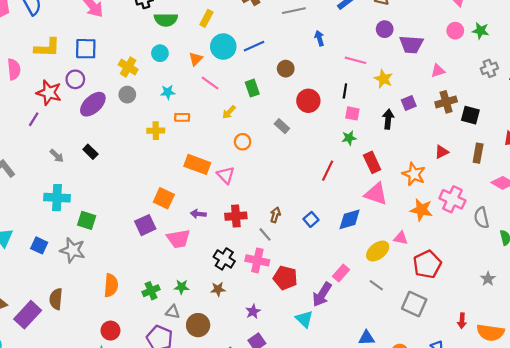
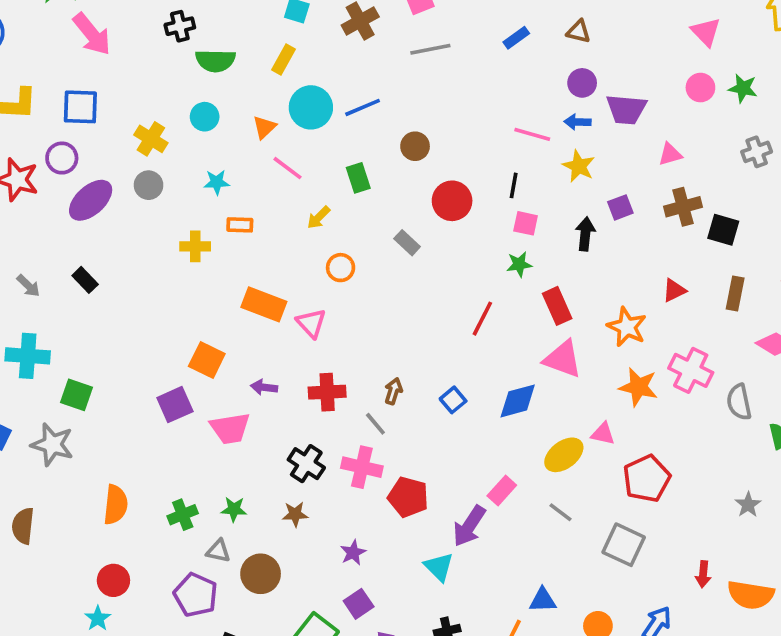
blue arrow: (319, 38) -> (577, 122), moved, turned -72

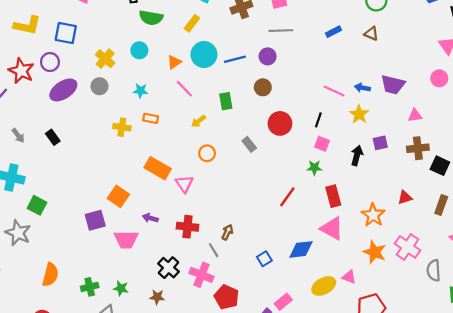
purple circle: (582, 83) -> (268, 56), moved
blue square: (453, 400) -> (264, 259), moved

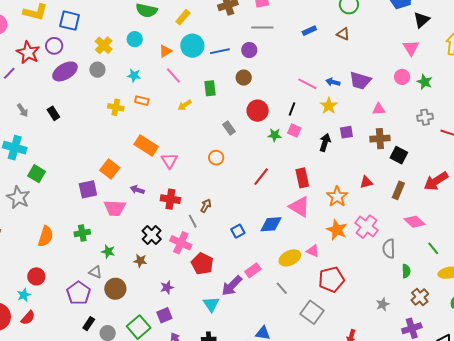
orange circle: (207, 153) -> (216, 158), moved
green star: (314, 168) -> (275, 135), moved
green cross: (90, 287) -> (82, 233), moved

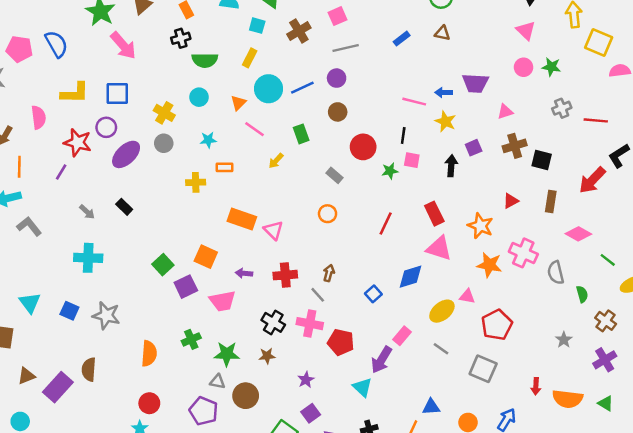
green square: (37, 174) -> (163, 265), moved, turned 30
green star: (108, 252) -> (227, 354), size x1.5

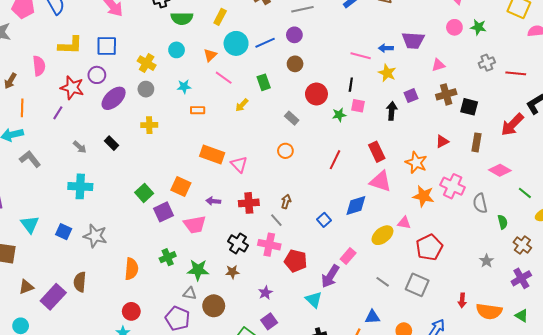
yellow cross: (196, 182) -> (149, 125), moved
gray line: (441, 349) -> (383, 282), moved

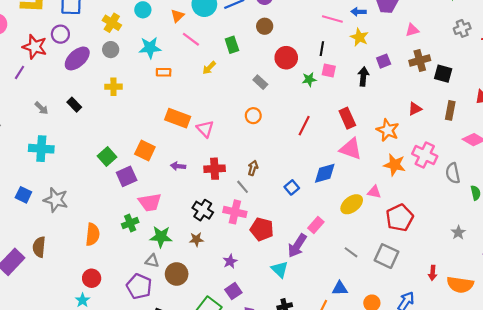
cyan star: (184, 87) -> (150, 48), size x1.5
pink trapezoid: (195, 225) -> (150, 202), moved

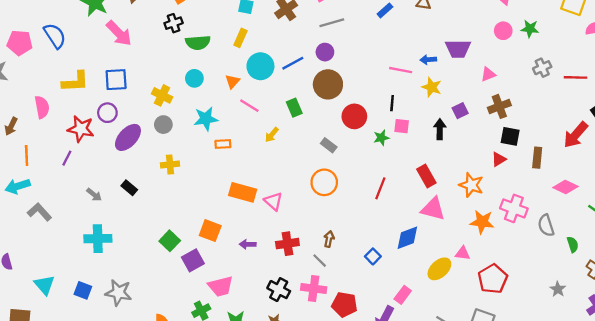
brown circle: (265, 26) -> (328, 84), size x1.6
black square: (443, 74) -> (510, 136), moved
orange circle: (253, 116) -> (324, 182), size x1.5

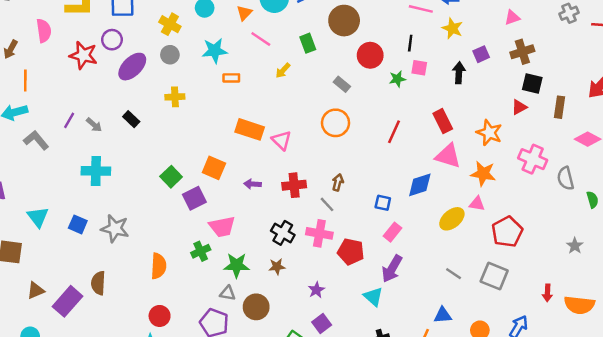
purple line: (67, 158) -> (69, 120), moved
orange star: (482, 222) -> (483, 174), moved
blue square: (373, 256) -> (383, 203), turned -35
pink rectangle: (403, 295) -> (392, 232), moved

